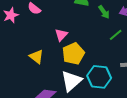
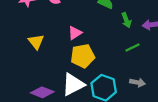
yellow triangle: (36, 57) -> (36, 42), moved

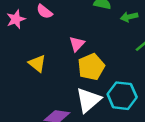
green arrow: (126, 20) -> (129, 17), turned 112

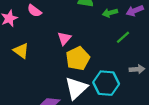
yellow triangle: (37, 64) -> (21, 51), moved

